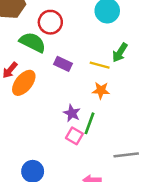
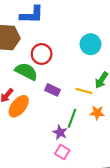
orange star: (101, 90) -> (97, 113), moved
green line: (90, 123) -> (72, 118), moved

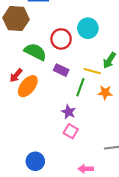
cyan circle: (91, 44) -> (88, 28), moved
red circle: (42, 54) -> (61, 39), moved
green line: (72, 118) -> (80, 87), moved

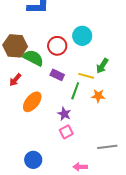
brown hexagon: (16, 19) -> (15, 46), moved
orange ellipse: (28, 86) -> (32, 102), moved
pink square: (71, 131) -> (66, 132), turned 32

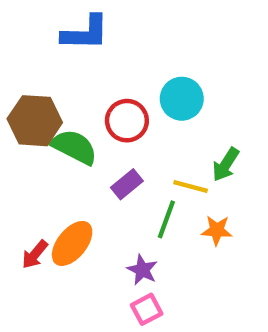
purple rectangle: (57, 75) -> (127, 184), turned -64
red arrow: (15, 80) -> (35, 254), moved

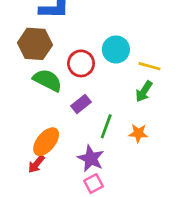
brown hexagon: (35, 121) -> (35, 44), moved
yellow line: (191, 186) -> (149, 66), moved
red arrow: (35, 254) -> (36, 164), moved
purple star: (142, 270) -> (91, 158), size x1.4

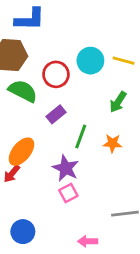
yellow line: (149, 66) -> (124, 61), moved

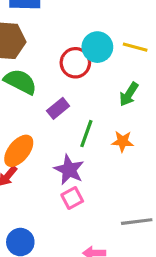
red circle: (56, 74) -> (75, 63), moved

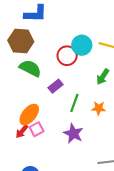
purple star: (69, 170) -> (73, 133), moved
pink square: (72, 198) -> (37, 129), moved

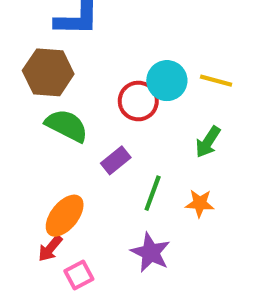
pink square: (37, 129) -> (79, 275), moved

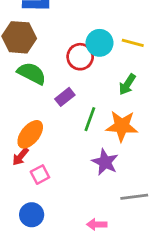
orange star: (200, 203) -> (122, 126), size x1.6
purple star: (151, 252) -> (105, 162), moved

